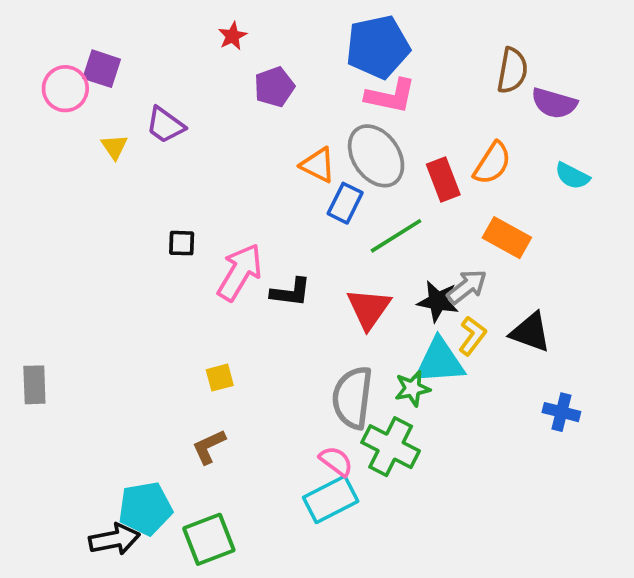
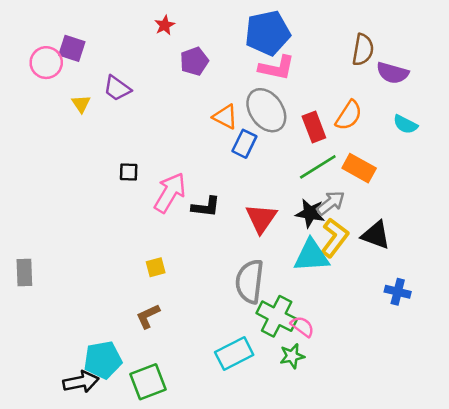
green line: (396, 236) -> (318, 167), moved
yellow L-shape: (472, 336) -> (335, 238), size x1.4
green star: (412, 388) -> (292, 356), moved
pink semicircle: (336, 461) -> (302, 326), moved

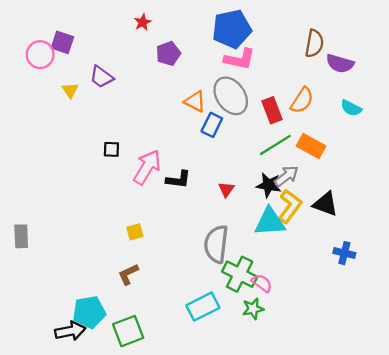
red triangle: (261, 218) -> (226, 189), size x0.6

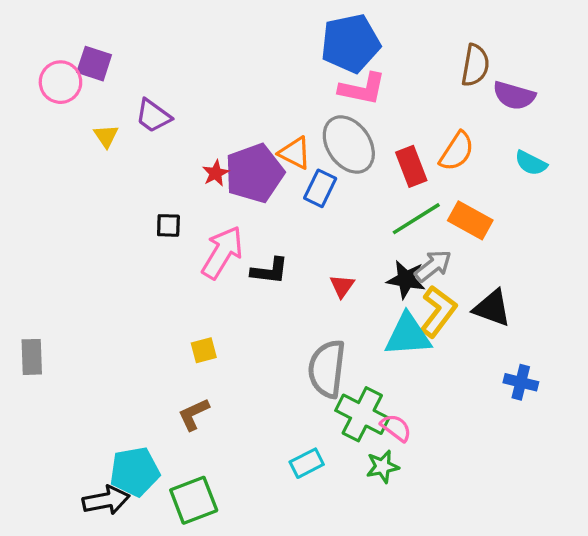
red star: (143, 22) -> (216, 173), moved
purple pentagon: (168, 54) -> (254, 173), moved, size x1.6
cyan rectangle: (203, 307) -> (307, 463), size x0.7

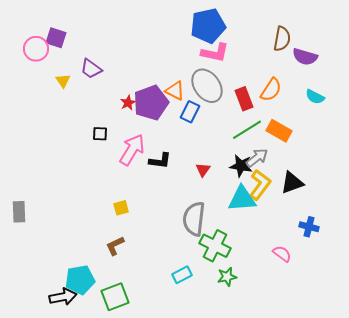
black triangle: (492, 308) -> (292, 183), turned -40
pink semicircle: (396, 428) -> (282, 254), moved

